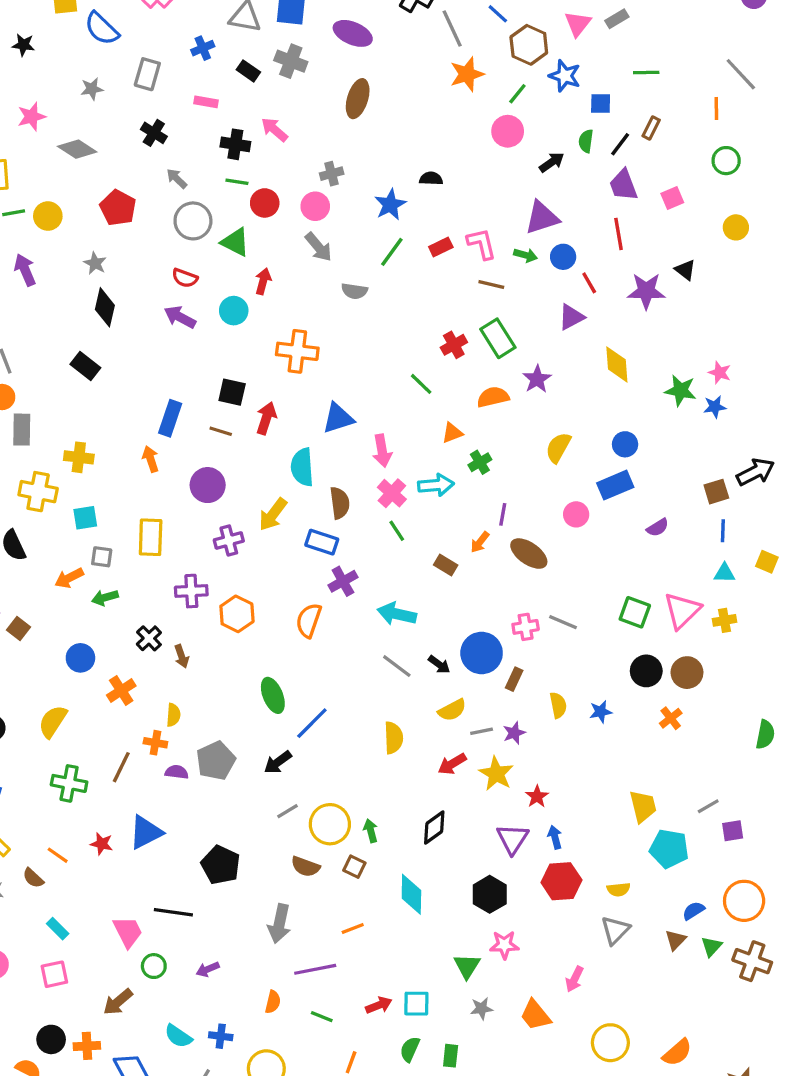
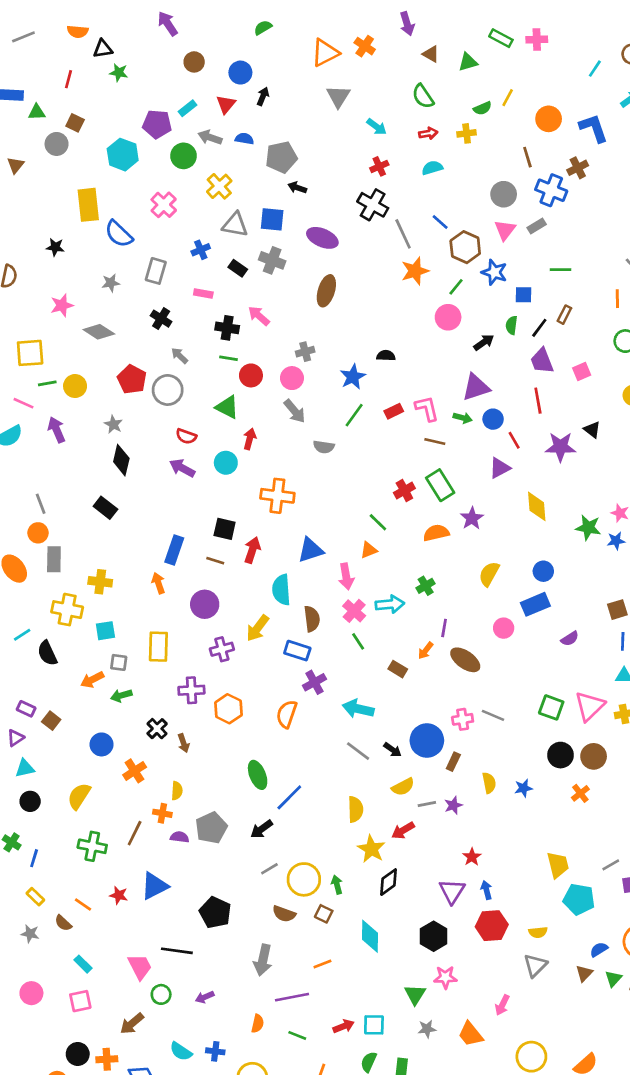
gray circle: (193, 221) -> (168, 390), moved
orange triangle: (452, 433) -> (369, 550), moved
yellow star: (496, 774) -> (371, 849), moved

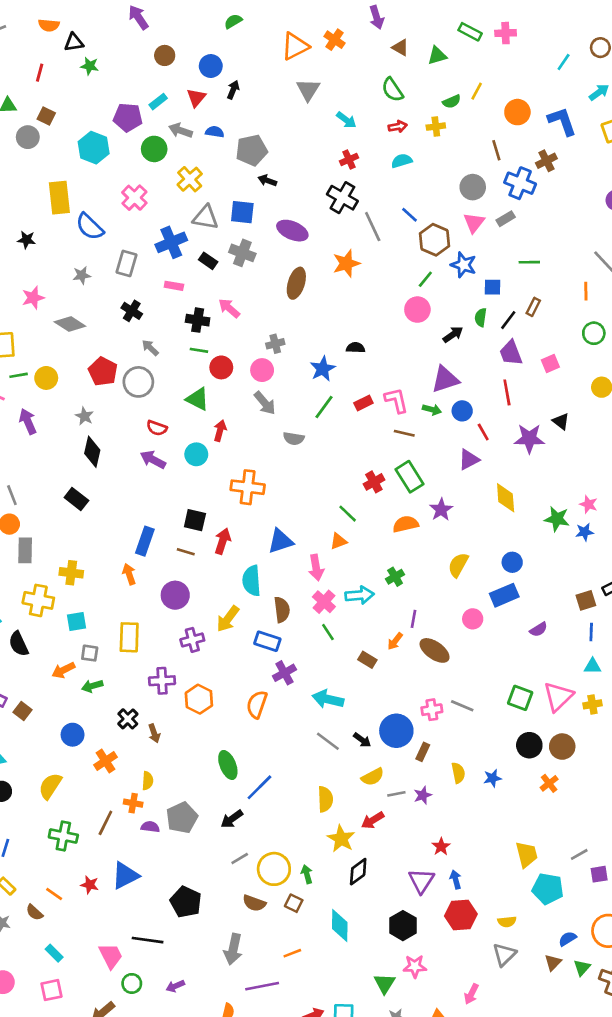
blue cross: (201, 250) -> (171, 242), size x1.6
orange star: (415, 271) -> (346, 263), moved

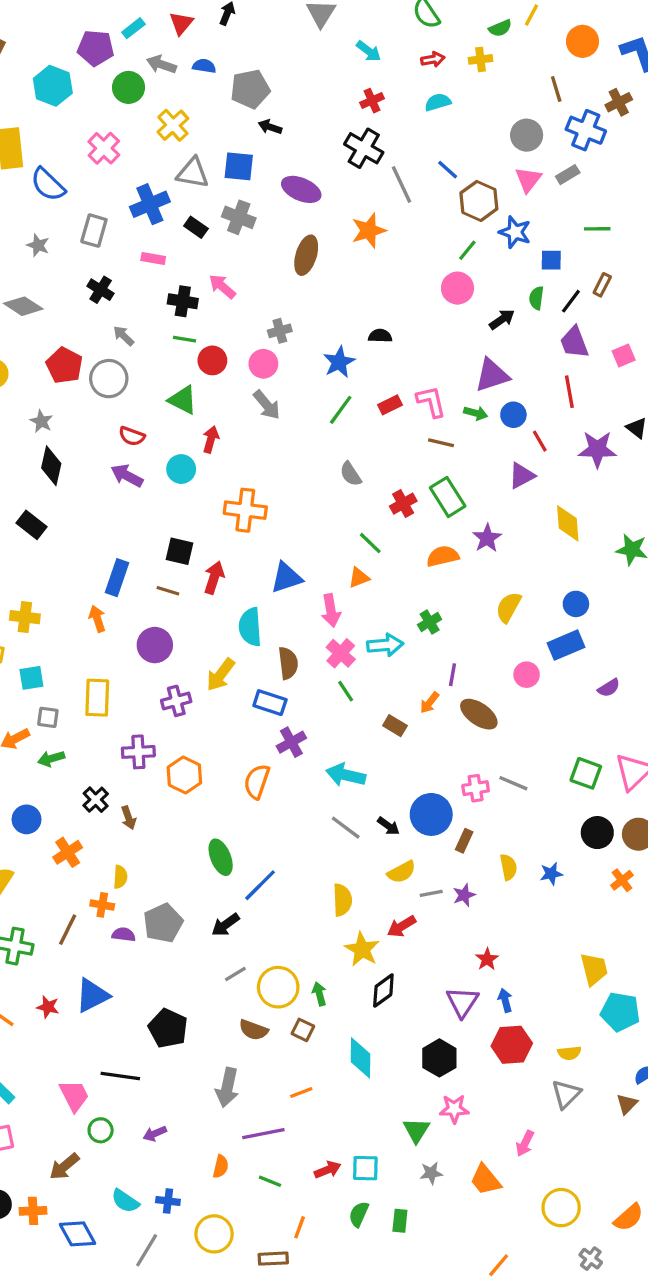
gray star: (82, 275) -> (38, 245), turned 30
gray semicircle: (294, 439) -> (351, 474), moved, turned 48

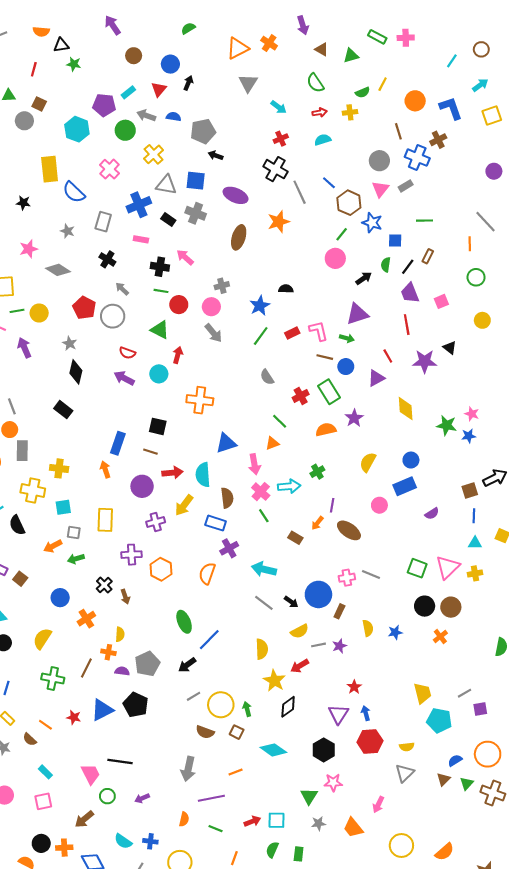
blue circle: (513, 415) -> (346, 367), moved
red arrow: (214, 578) -> (172, 473), moved, turned 66
black pentagon: (168, 1028) -> (136, 705), moved
cyan diamond: (360, 1058) -> (273, 750), turned -55

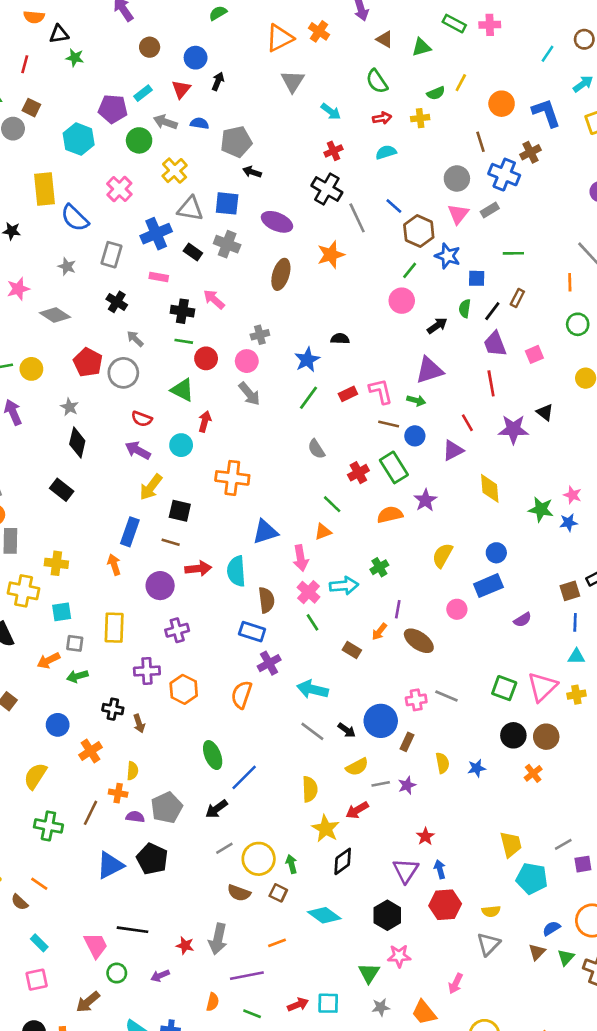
yellow arrow: (184, 505) -> (151, 487), moved
black cross: (104, 585) -> (113, 709), turned -35
red star: (74, 717) -> (185, 945), moved

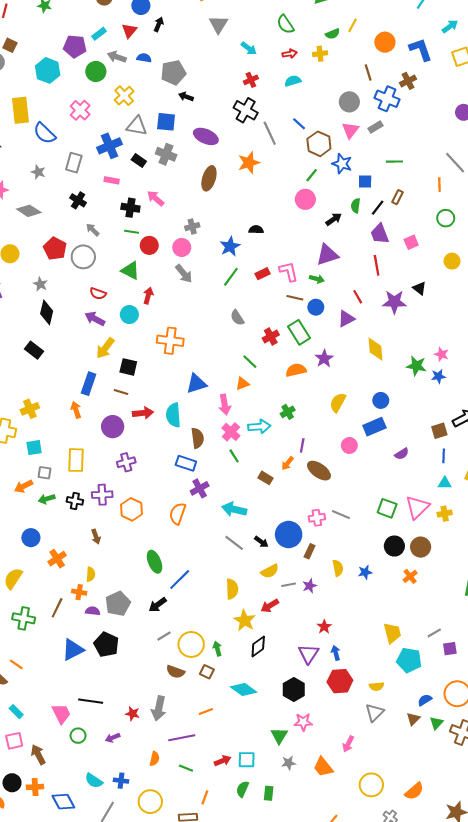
yellow cross: (56, 563) -> (30, 409), turned -30
black cross: (113, 709) -> (75, 501), moved
brown arrow: (88, 1002) -> (38, 754), moved, turned 102

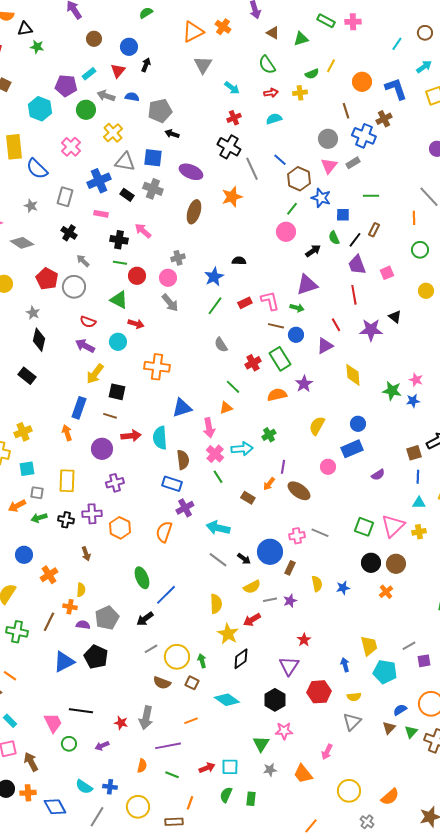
green semicircle: (356, 206) -> (334, 238), turned -32
red arrow: (148, 296) -> (136, 324), turned 91
blue arrow: (336, 653) -> (345, 665), moved

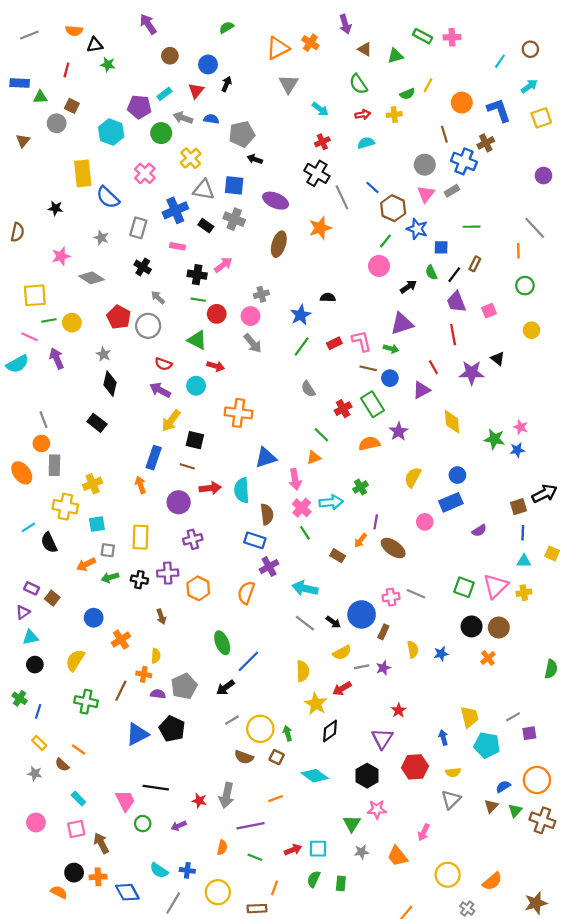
pink arrow: (143, 231) -> (223, 265), turned 102

